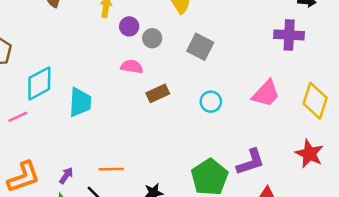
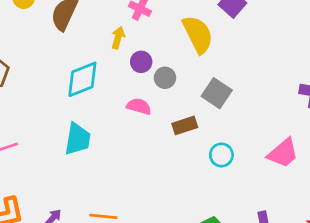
cyan diamond: (39, 83) -> (82, 79), moved
brown rectangle: (158, 93) -> (185, 125), moved

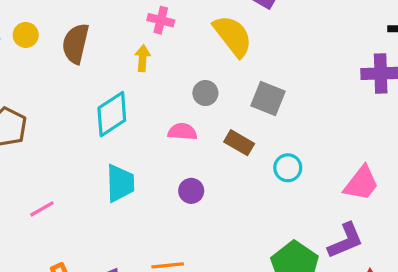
purple circle: (141, 62) -> (191, 191), moved
brown rectangle: (185, 125) -> (239, 143), turned 60
pink trapezoid: (283, 153) -> (361, 183), moved

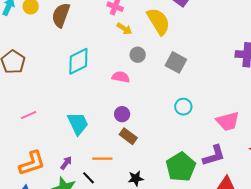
yellow arrow: (143, 58) -> (124, 29), moved, turned 112
brown rectangle: (239, 143) -> (128, 136), moved
cyan trapezoid: (120, 183) -> (78, 124), moved, turned -30
pink trapezoid: (361, 183) -> (228, 121), turned 30

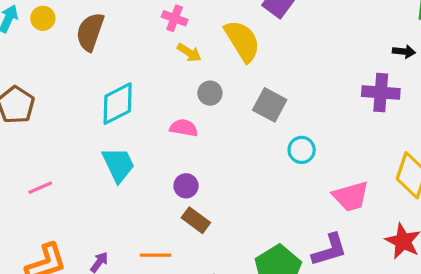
cyan circle: (183, 107) -> (302, 150), moved
cyan trapezoid: (78, 124) -> (118, 165), moved

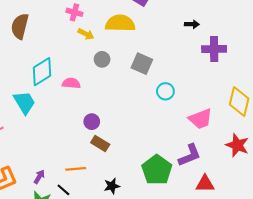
yellow semicircle: (242, 41) -> (120, 23), turned -52
black arrow: (404, 52) -> (192, 24), moved
pink semicircle: (184, 128) -> (71, 83), moved
cyan trapezoid: (118, 165) -> (24, 103), moved

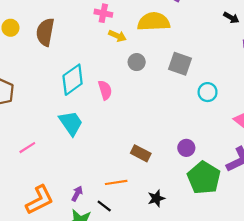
black arrow: (192, 24) -> (231, 18), turned 32
pink semicircle: (71, 83) -> (105, 90), turned 72
cyan trapezoid: (24, 103) -> (71, 123), moved
purple circle: (92, 122) -> (186, 148), moved

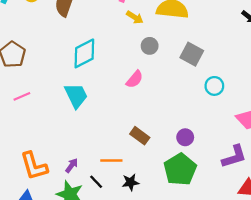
pink semicircle: (105, 90) -> (135, 79), moved, turned 48
pink line: (27, 148) -> (22, 96), moved
green pentagon: (204, 178) -> (180, 169), moved
black star: (156, 198) -> (130, 182), moved
orange L-shape: (40, 200) -> (34, 166), turned 92

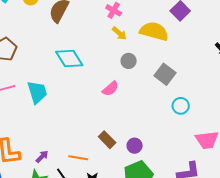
cyan diamond: (84, 53) -> (69, 58), turned 76
cyan trapezoid: (76, 96) -> (37, 92), moved
purple circle: (185, 137) -> (135, 146), moved

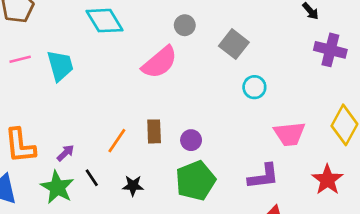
pink semicircle: (110, 89) -> (160, 62), size x1.6
brown rectangle: (107, 140) -> (154, 131), turned 42
orange line: (78, 158) -> (117, 141), moved, turned -66

